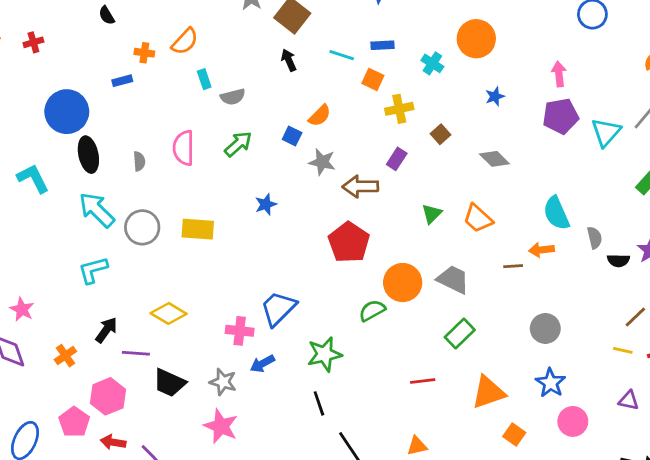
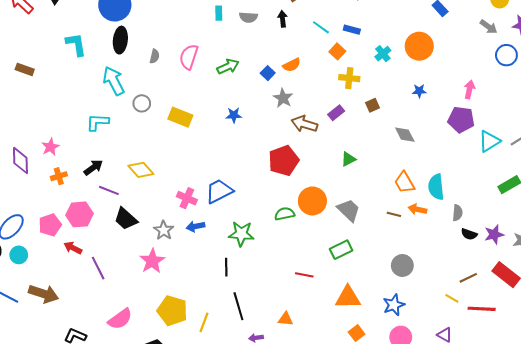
gray semicircle: (233, 97) -> (248, 17), moved
orange trapezoid: (478, 218) -> (404, 183), moved
gray circle: (142, 227) -> (142, 103), size x0.7
pink star: (22, 309) -> (50, 147), moved

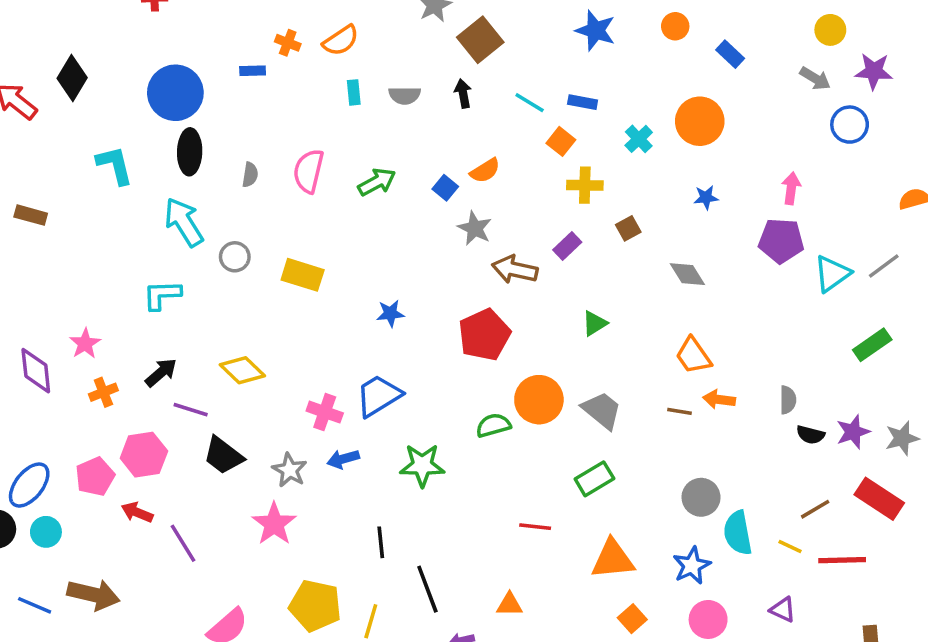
blue star: (234, 115) -> (390, 313), moved
cyan semicircle: (436, 187) -> (738, 533), moved
black line: (226, 267) -> (381, 542), moved

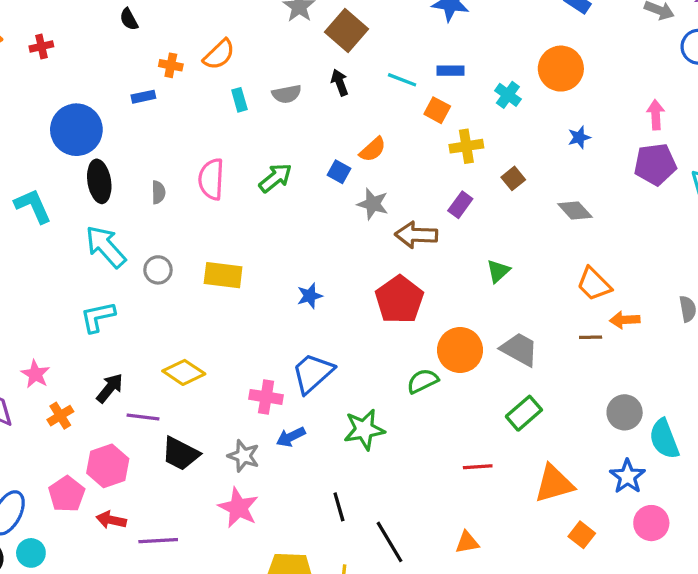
purple line: (183, 543) -> (158, 541), turned -51

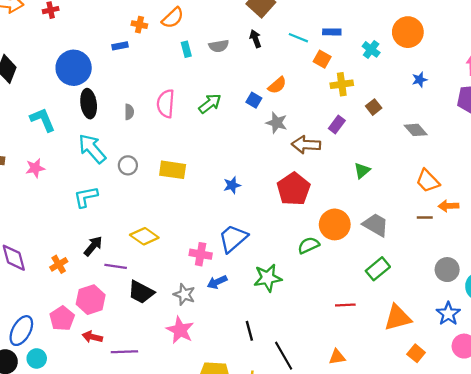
pink star: (35, 374) -> (35, 168), moved, turned 30

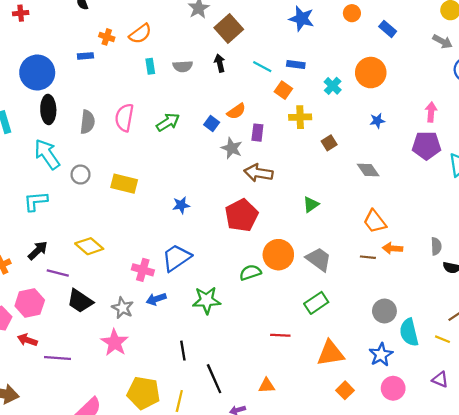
gray semicircle: (129, 112) -> (87, 122), size x1.5
purple rectangle: (337, 124) -> (257, 133), moved, turned -36

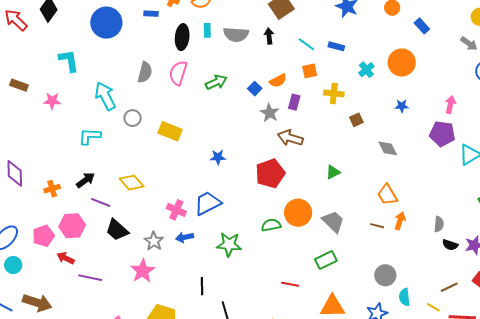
gray semicircle: (183, 66) -> (236, 34), size x1.4
orange square: (283, 90) -> (310, 71), moved, turned 35
black ellipse: (48, 109) -> (182, 37), moved
orange arrow: (393, 248) -> (400, 221), turned 96
cyan semicircle: (409, 332) -> (404, 297), size x0.7

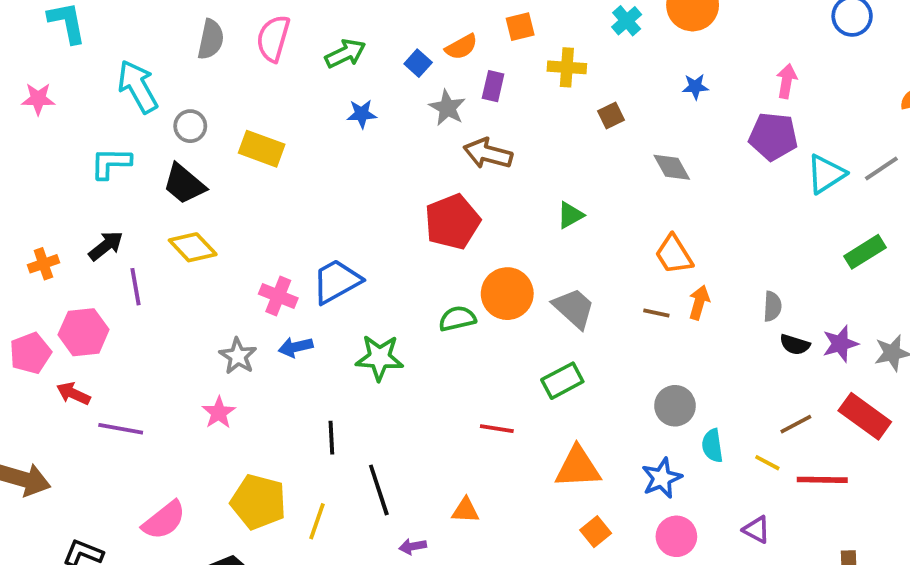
blue star: (218, 157) -> (362, 114), moved
purple line: (101, 202) -> (136, 287), turned 60
black trapezoid: (117, 230) -> (184, 184), moved
pink star: (143, 271) -> (219, 413), size x0.7

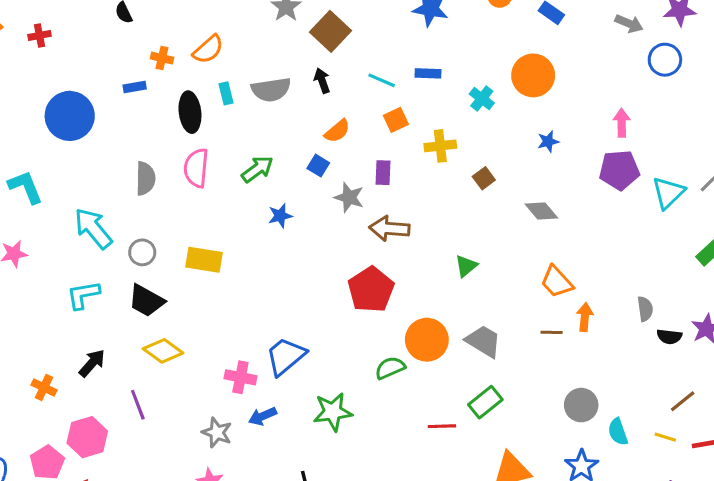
orange semicircle: (461, 47) -> (337, 131), moved
orange cross: (43, 264) -> (44, 388), turned -35
purple line: (136, 287) -> (138, 405), moved
red line: (497, 429) -> (442, 426), moved

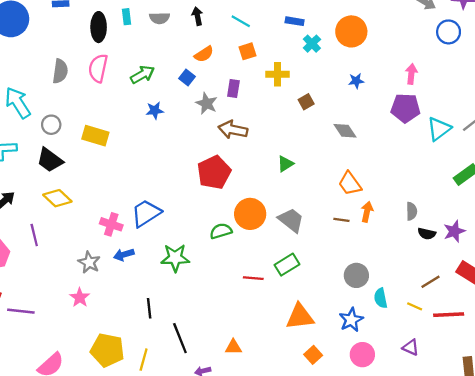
blue rectangle: (428, 73) -> (295, 21), moved
gray semicircle: (271, 90) -> (160, 18), size x0.7

